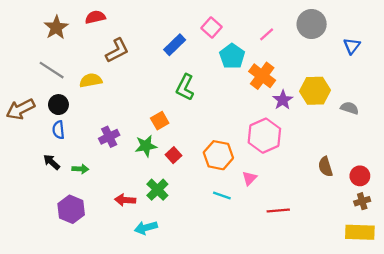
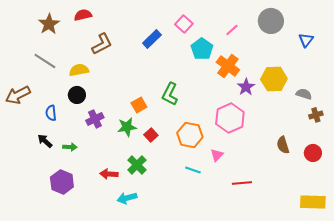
green L-shape: (185, 87) -> (170, 94), moved
black circle: (58, 105) -> (77, 95), moved
brown cross: (362, 201) -> (316, 115), moved

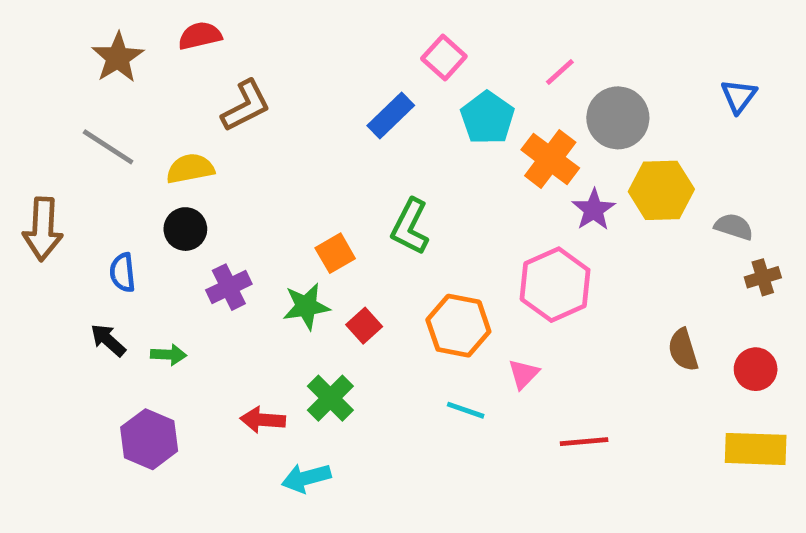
gray circle: (271, 21) -> (618, 118), moved
blue rectangle: (152, 39) -> (391, 115), moved
brown arrow: (18, 95) -> (43, 229), turned -60
yellow rectangle: (313, 202) -> (756, 449), moved

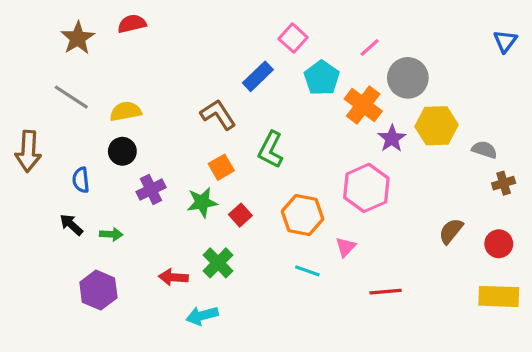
blue triangle: (739, 96) -> (505, 41), moved
brown L-shape: (246, 106) -> (218, 115), moved, turned -96
brown semicircle: (683, 350) -> (451, 231), turned 56

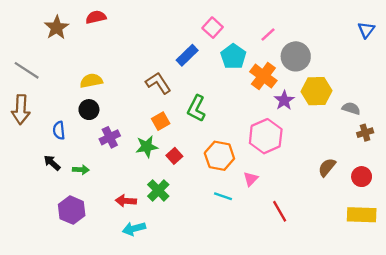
gray line: (71, 97) -> (27, 70), moved
red line: (386, 292) -> (280, 211), turned 65
cyan arrow: (202, 316) -> (134, 229), moved

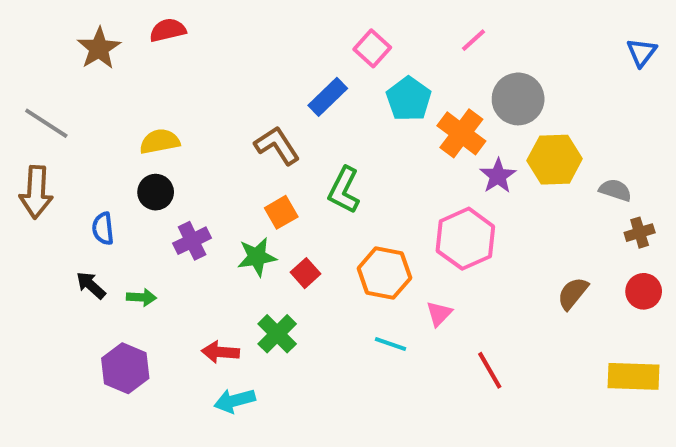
pink line: (268, 34) -> (474, 40), moved
red circle: (362, 177) -> (644, 291), moved

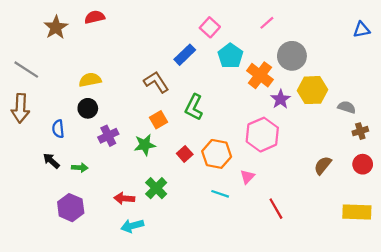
blue triangle: (642, 52) -> (362, 30), turned 42
red square: (305, 273) -> (185, 154), moved

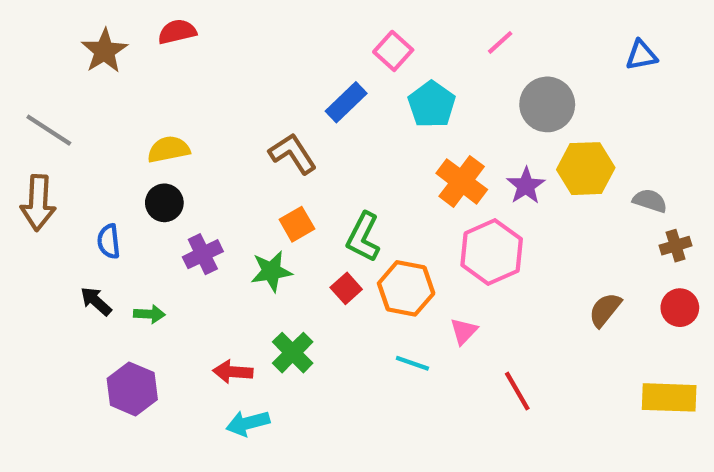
blue triangle: (362, 30) -> (641, 55), moved
orange cross: (260, 75) -> (462, 181), moved
green L-shape: (194, 107) -> (363, 237), moved

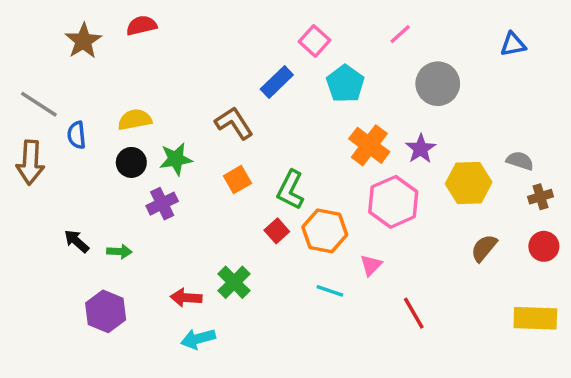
yellow hexagon: (586, 169) -> (469, 183), moved
blue semicircle: (109, 241) -> (77, 135), moved
green star: (271, 271) -> (176, 159), moved

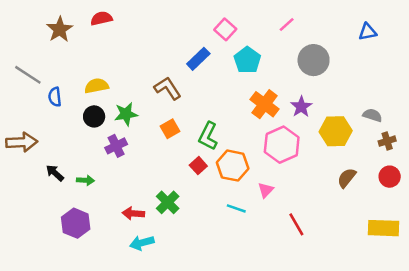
brown arrow: (30, 162) -> (22, 142), moved, turned -96

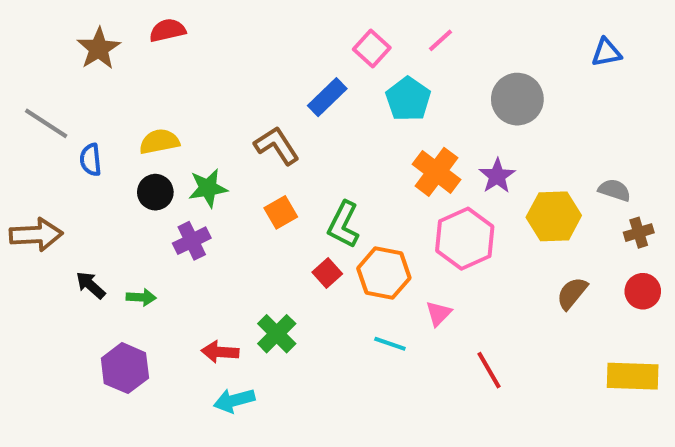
pink line: (287, 25) -> (441, 40), moved

